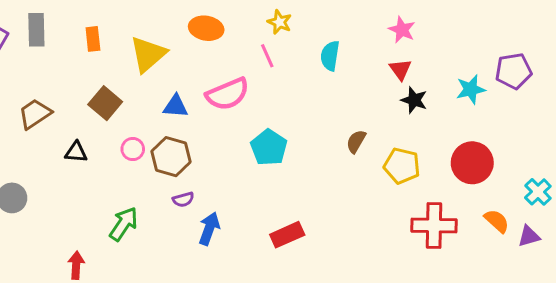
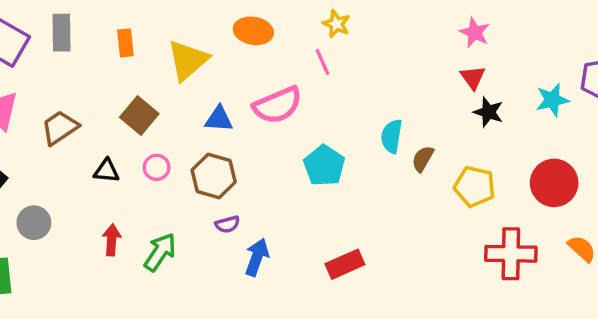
cyan semicircle: (330, 56) -> (392, 136), moved
pink circle: (133, 149) -> (157, 167), moved
red arrow: (76, 265) -> (112, 240), moved

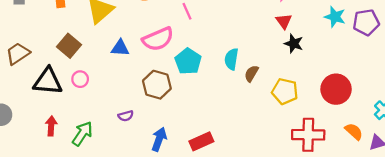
cyan star: (552, 100) -> (335, 17), moved, turned 30
cyan pentagon: (324, 166) -> (188, 61), moved
black triangle: (106, 171) -> (48, 81), size x1.8
brown hexagon: (214, 176) -> (157, 85), moved
blue arrow: (257, 257) -> (159, 139), moved

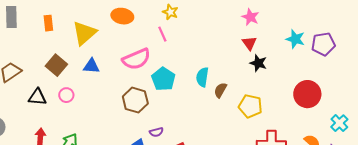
blue triangle: (120, 48) -> (91, 66), moved
black triangle: (48, 81) -> (37, 97), size x0.7
red circle: (336, 89) -> (307, 94), moved
purple semicircle: (126, 116) -> (156, 132), moved

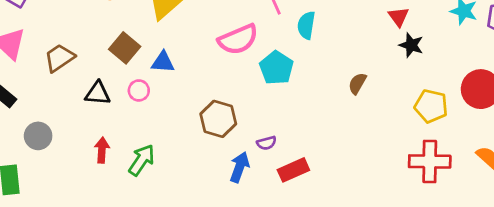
blue triangle: (91, 66) -> (163, 62), moved
cyan semicircle: (202, 77) -> (306, 25), moved
brown hexagon: (135, 100) -> (218, 119), moved
yellow pentagon: (250, 106) -> (431, 106), moved

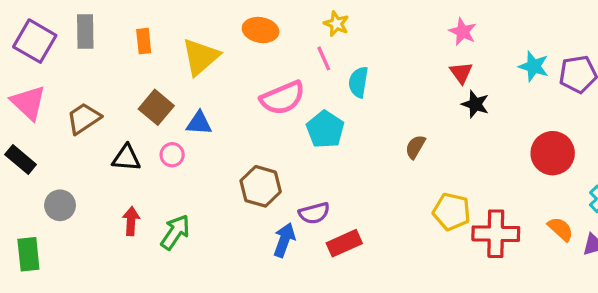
yellow pentagon: (431, 106) -> (452, 212), moved
purple semicircle: (267, 143) -> (314, 213), size x1.4

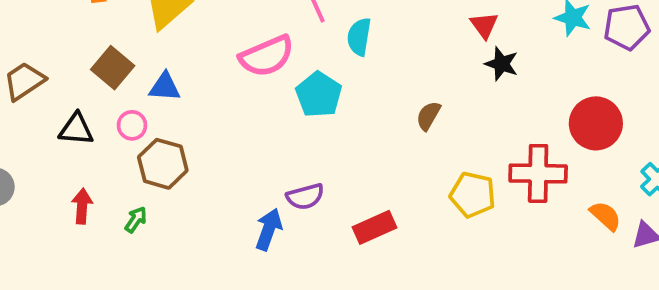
brown hexagon: (261, 186) -> (163, 164), moved
green arrow: (175, 232) -> (136, 220), size x0.6
red cross: (496, 234) -> (538, 173), moved
red rectangle: (344, 243) -> (375, 227), moved

